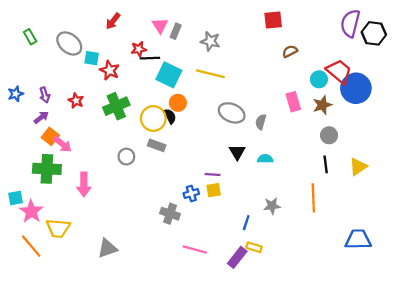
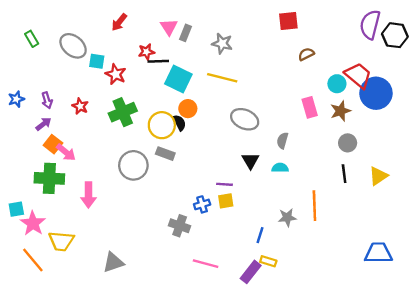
gray semicircle: (261, 122) -> (282, 141), moved
gray circle: (126, 157) -> (133, 165), size x1.6
orange line: (313, 198) -> (314, 206), moved

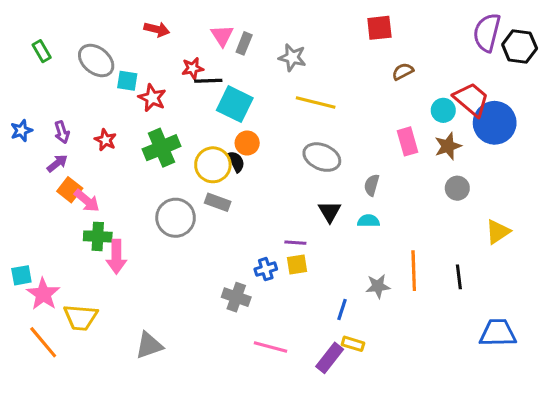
red arrow: (119, 22) -> (157, 29), turned -114
yellow line: (222, 78) -> (316, 103), moved
black line: (344, 174) -> (459, 277), moved
green cross: (49, 178) -> (98, 236), moved, size x0.7

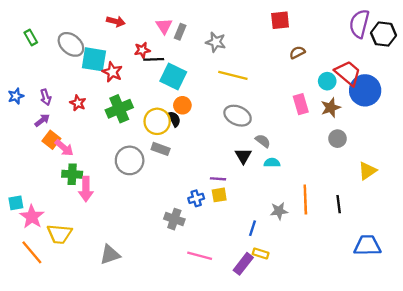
cyan square: (127, 81) -> (94, 59), size x1.6
gray semicircle: (372, 185) -> (263, 141), moved, turned 112

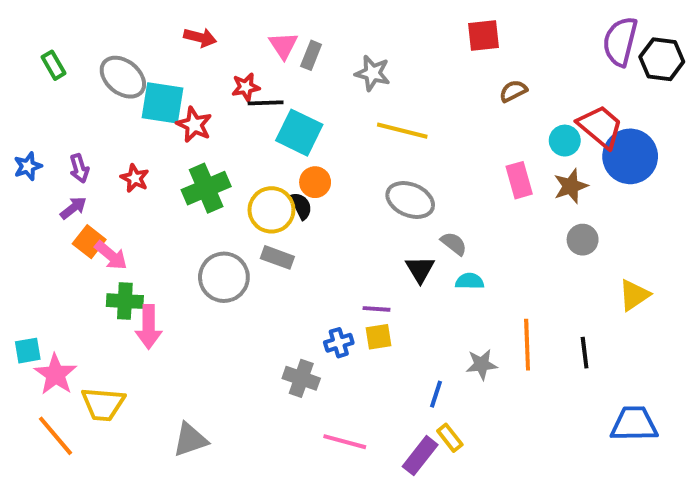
yellow rectangle: (261, 254) -> (450, 438), turned 35

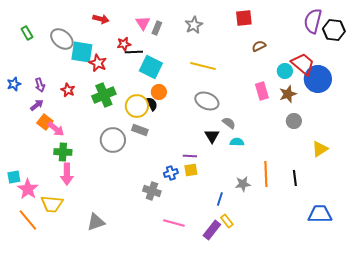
gray star: (373, 73) -> (194, 25), moved, turned 30
pink arrow: (149, 327) -> (67, 174), moved

